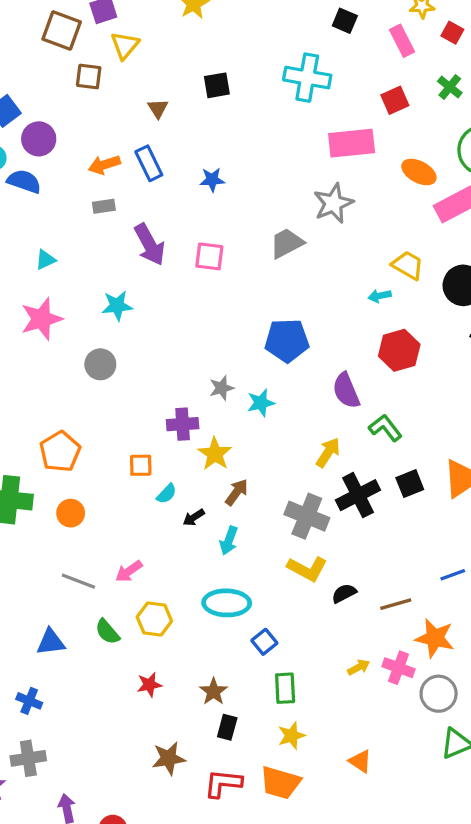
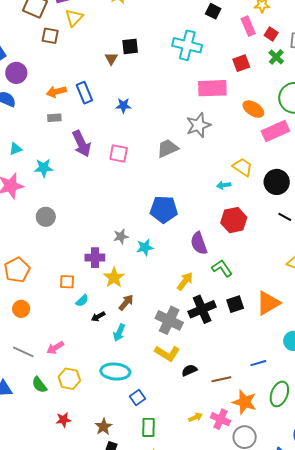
red square: (452, 33) -> (271, 34), moved
brown triangle: (158, 108) -> (111, 59), moved
cyan star: (117, 306) -> (44, 168), moved

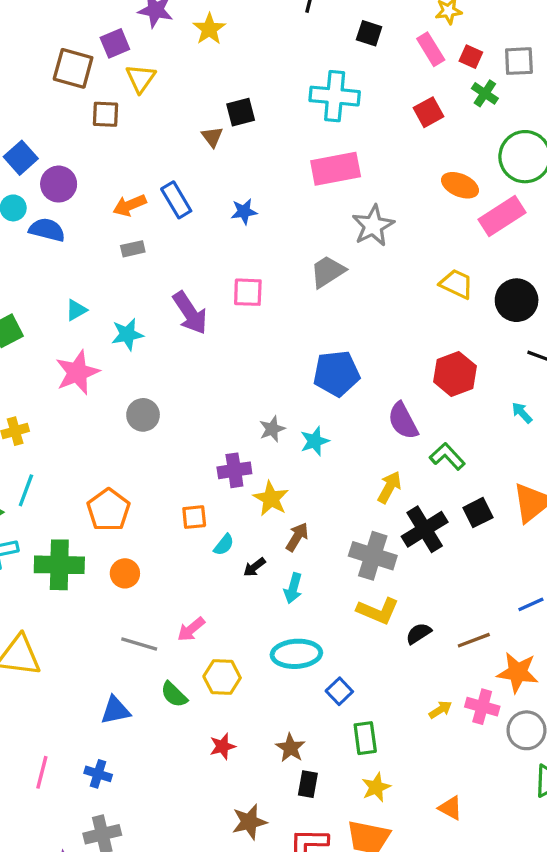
pink rectangle: (212, 88) -> (336, 169), moved
purple arrow: (82, 144) -> (190, 313), moved
cyan arrow: (224, 185) -> (522, 413), moved, turned 64

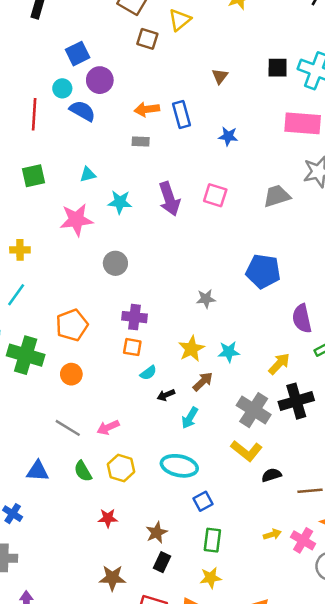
black square: (241, 112) -> (278, 68), moved
cyan star: (315, 441) -> (229, 352), moved
purple cross: (234, 470) -> (135, 317), moved

